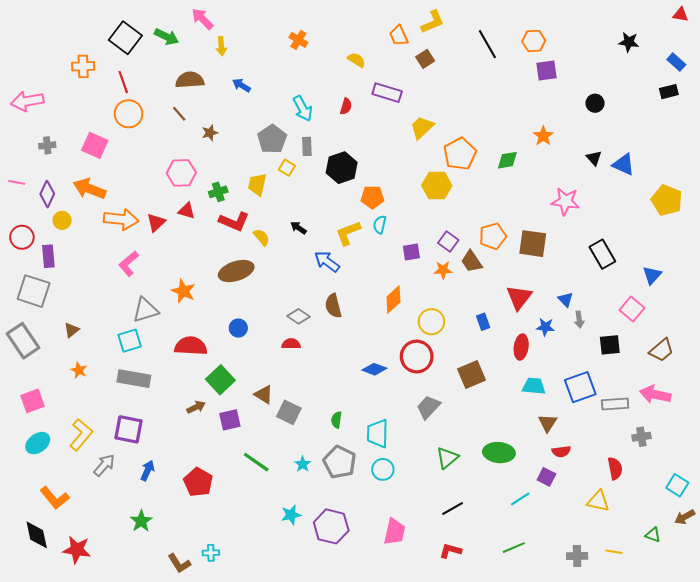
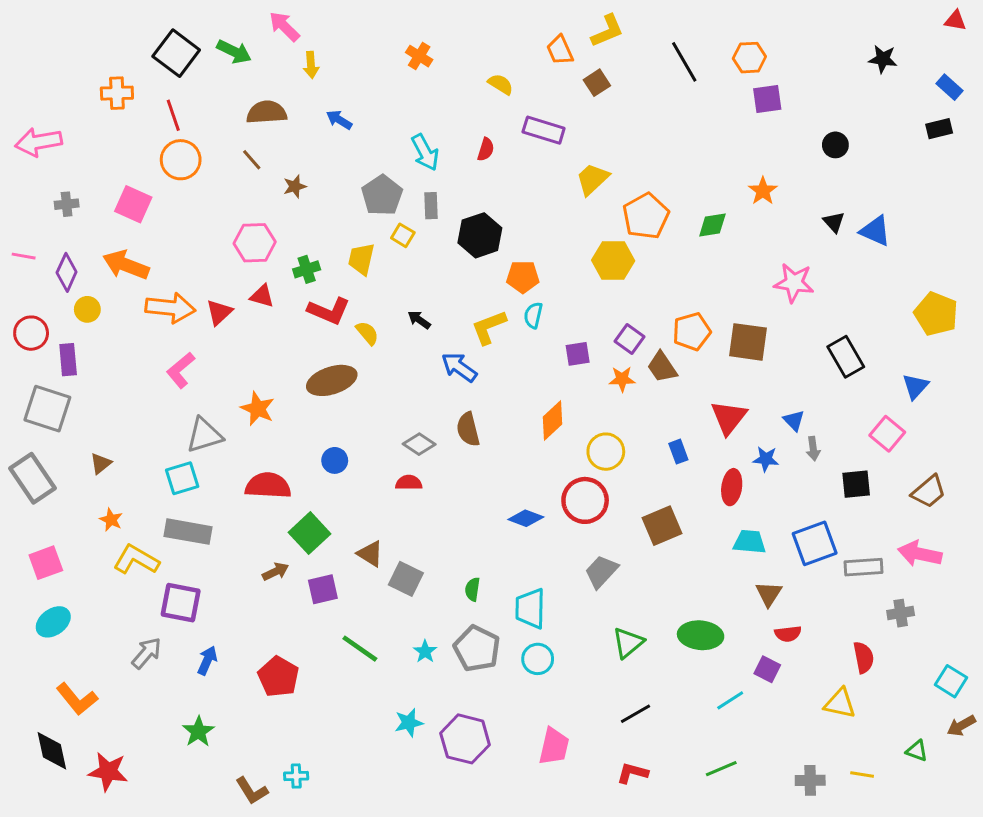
yellow pentagon: (667, 200) -> (936, 314), moved
yellow L-shape: (81, 435) -> (136, 560), moved, turned -100

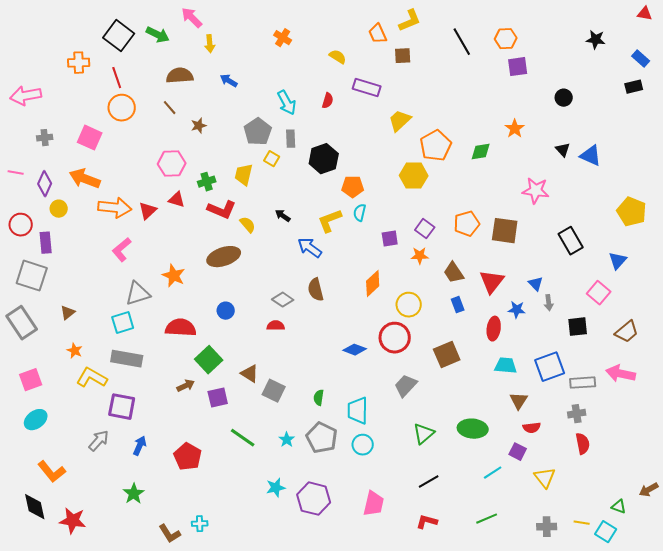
brown square: (597, 83) -> (403, 56), turned 30
brown trapezoid: (662, 367) -> (454, 273), moved
gray cross: (901, 613) -> (577, 414), moved
cyan square: (951, 681) -> (606, 532), moved
yellow triangle: (840, 703) -> (545, 478), moved, turned 40

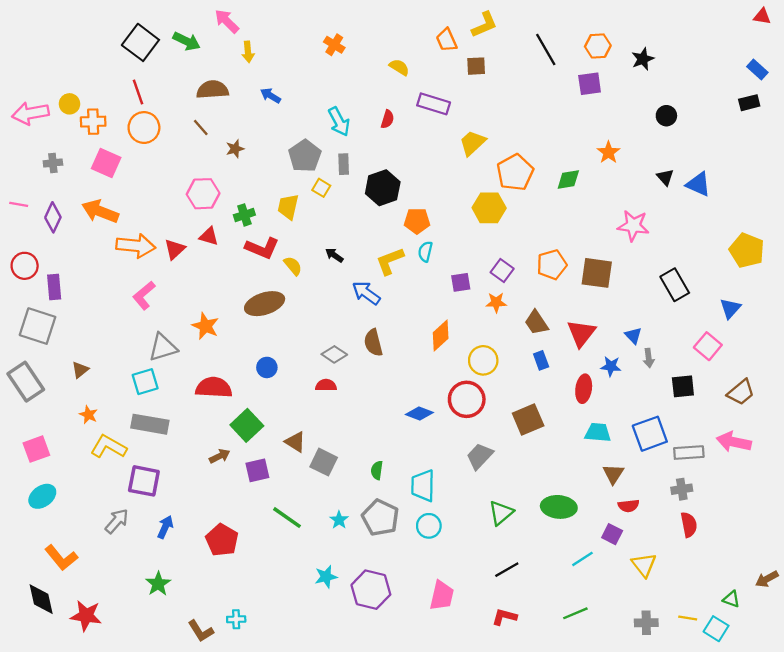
black star: (596, 40) -> (643, 59), moved, turned -30
orange cross: (79, 63) -> (93, 122), moved
purple square: (518, 67) -> (590, 84), moved
yellow circle: (59, 209) -> (69, 104), moved

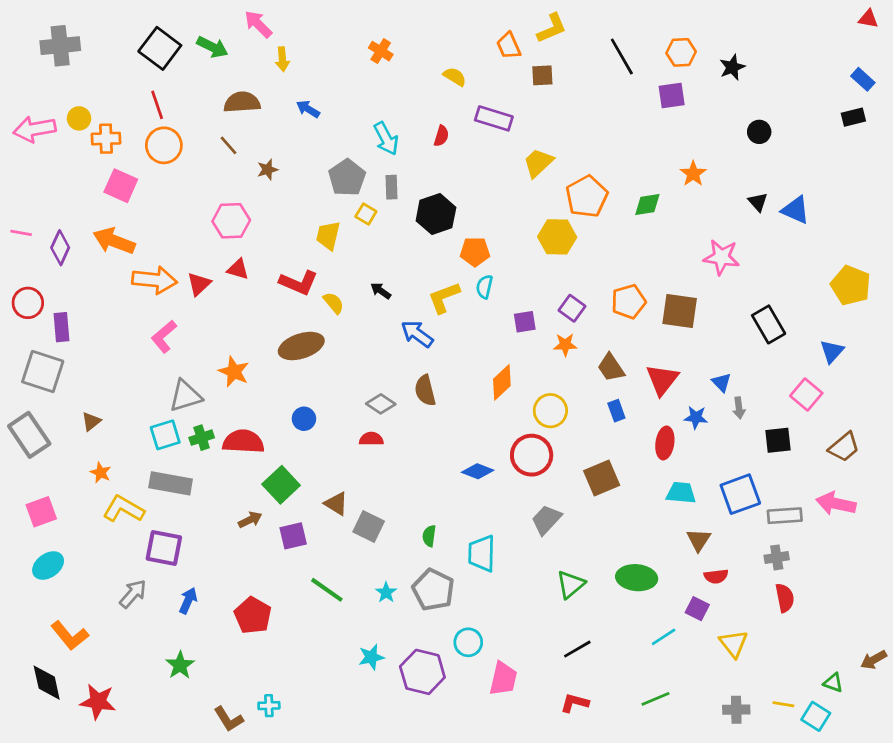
gray cross: (53, 163) -> (60, 46), moved, size x1.8
green cross: (244, 215) -> (202, 438), moved
cyan circle: (429, 526) -> (468, 642), moved

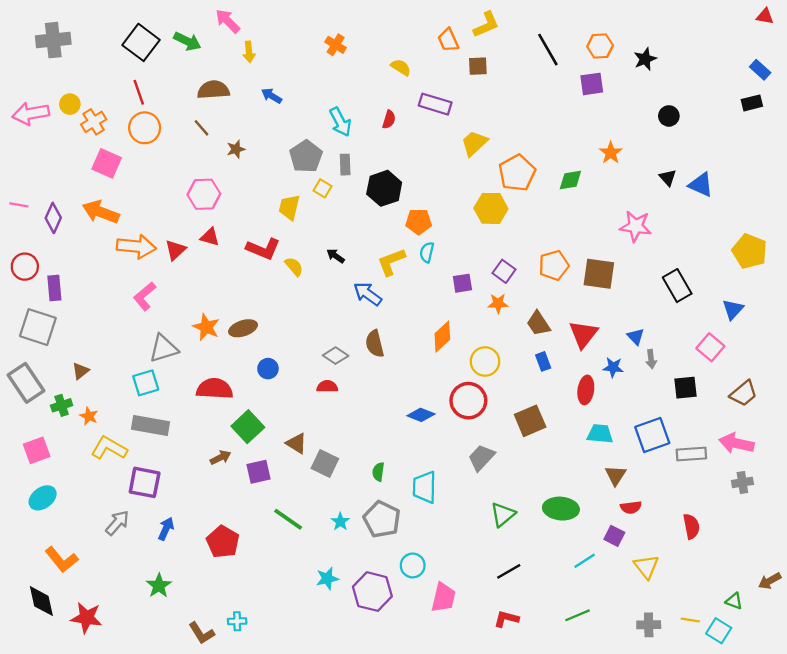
orange cross: (106, 139) -> (94, 122), turned -30
brown ellipse: (301, 346) -> (243, 328), moved, size x0.7
green cross: (202, 438) -> (62, 405), moved
gray cross: (777, 557) -> (742, 482), moved

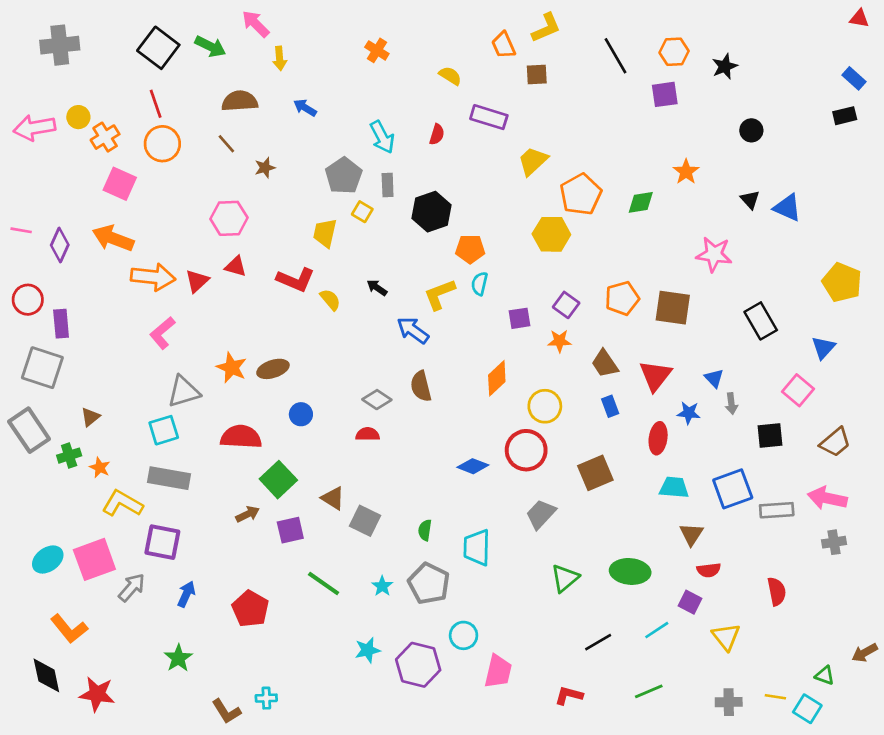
pink square: (37, 450) -> (94, 559), moved, size x1.4
black line: (509, 571) -> (598, 642), moved

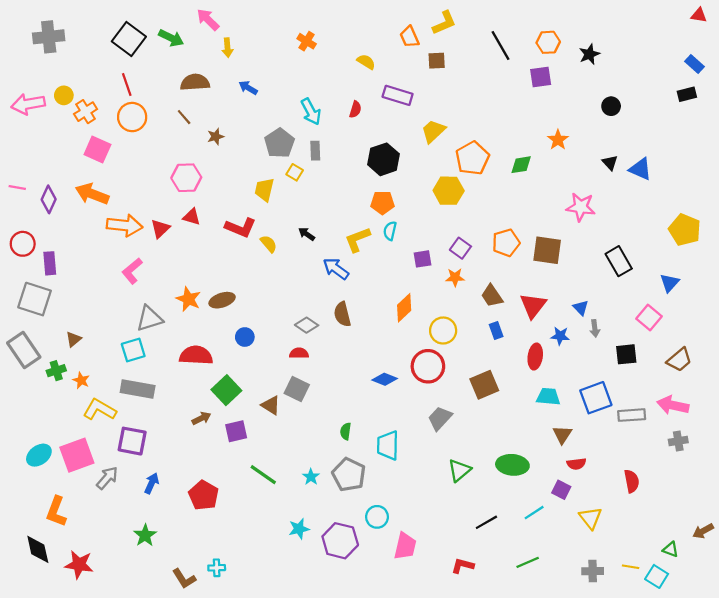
black hexagon: (432, 212) -> (384, 159), moved
gray square: (365, 521) -> (297, 389), moved
orange L-shape: (69, 629) -> (56, 511), turned 60

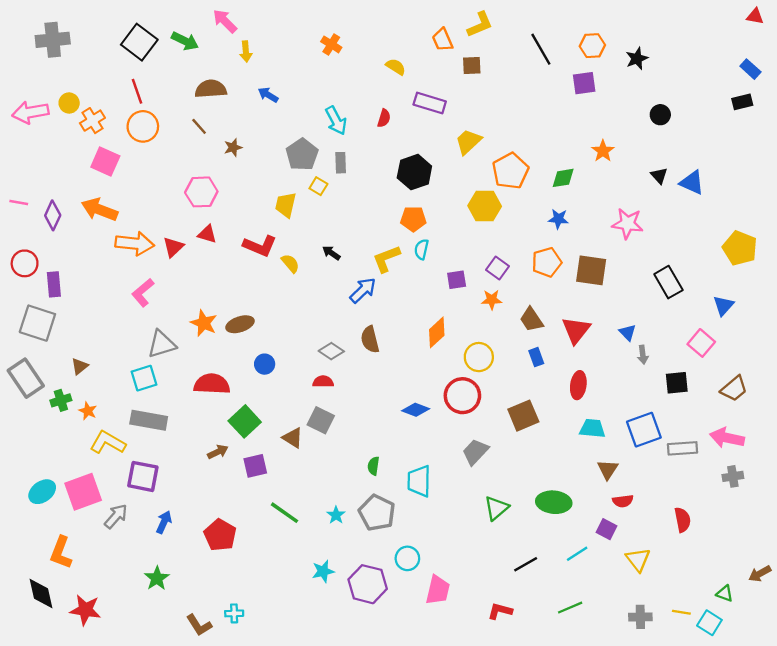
blue arrow: (336, 269) -> (363, 290), turned 100
blue star: (560, 336) -> (558, 219), moved

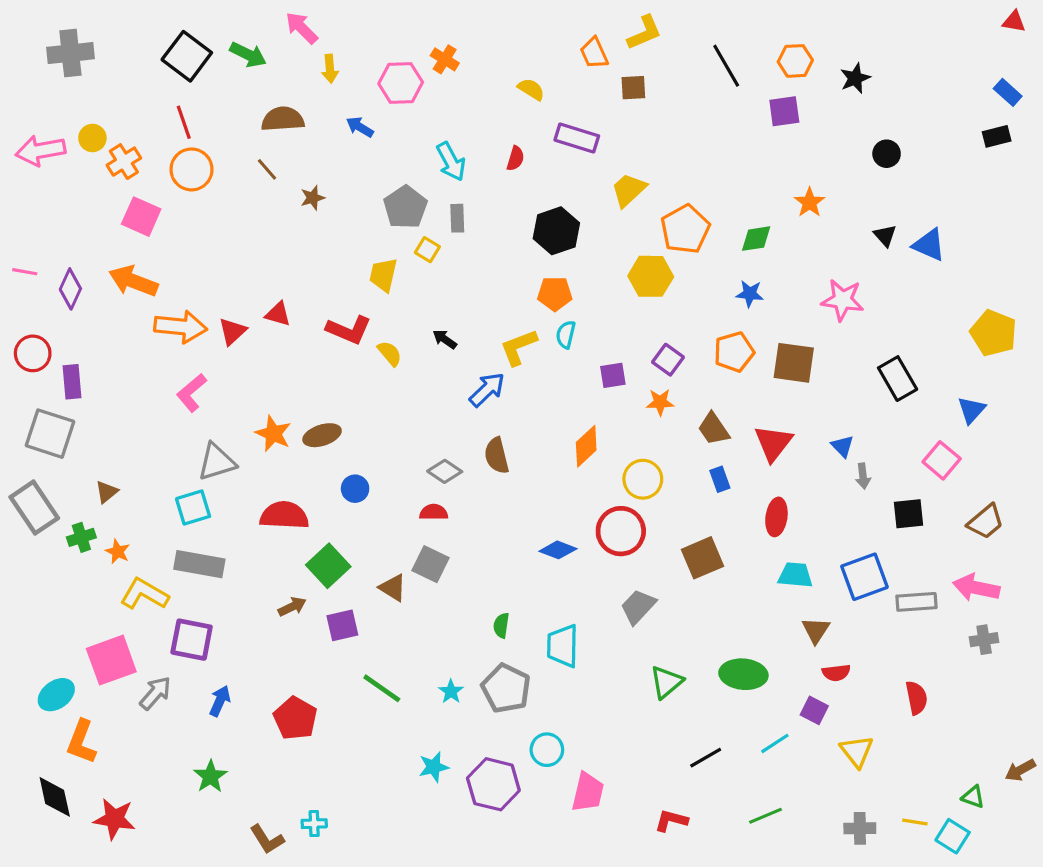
pink hexagon: (201, 192) -> (401, 83), moved
cyan ellipse: (42, 492) -> (56, 695), moved

